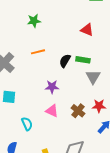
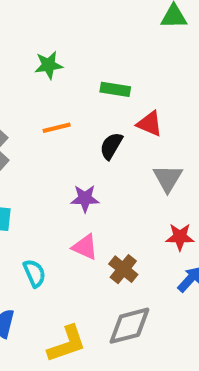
red triangle: (87, 30) -> (150, 124), moved
green rectangle: (83, 60) -> (115, 89), moved
brown cross: (78, 111) -> (123, 269), moved

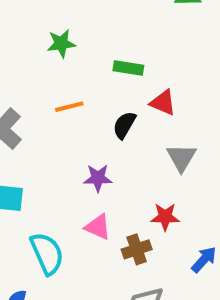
red star: (180, 237) -> (165, 217), moved
brown cross: (123, 269) -> (137, 249), turned 32
cyan semicircle: (34, 273) -> (47, 253), size x1.5

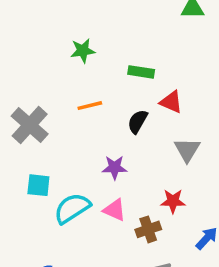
cyan semicircle: (47, 253) -> (72, 208), moved, turned -99

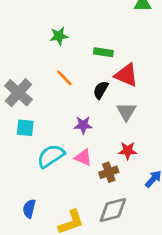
red triangle: (171, 102) -> (126, 75), size x1.4
orange line: (90, 106) -> (64, 78), turned 60
gray triangle: (187, 150) -> (126, 112), moved
cyan square: (38, 185) -> (25, 128), moved

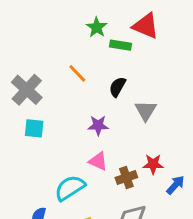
green star: (59, 36) -> (97, 27), moved, turned -30
red triangle: (126, 75) -> (146, 26), moved
red star: (128, 151) -> (153, 164), moved
cyan semicircle: (51, 156) -> (70, 188), moved

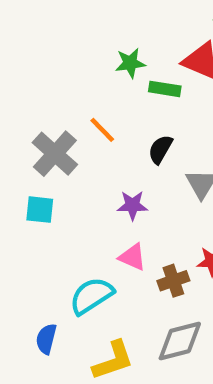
green star: (97, 27) -> (130, 63), turned 30
gray cross: (27, 90) -> (55, 154), moved

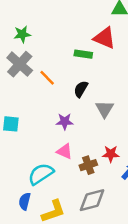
green star: (130, 63) -> (22, 34), moved
gray cross: (55, 154) -> (20, 64), moved
blue semicircle: (46, 339) -> (25, 201), moved

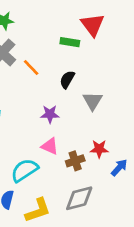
red triangle: (105, 38) -> (93, 25), turned 30

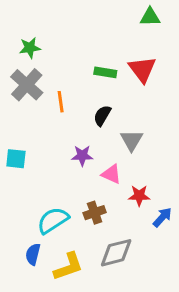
red triangle: (93, 25) -> (142, 69), moved
orange line: (31, 67) -> (61, 102), turned 36
pink triangle: (50, 146) -> (111, 174), moved
brown cross: (75, 161) -> (95, 213), moved

